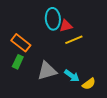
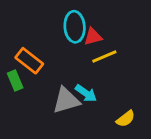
green rectangle: (18, 62) -> (15, 81), moved, turned -48
cyan arrow: (72, 76) -> (86, 93), moved

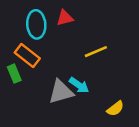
cyan ellipse: (75, 27) -> (36, 24), moved
red triangle: (93, 37) -> (65, 18), moved

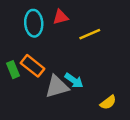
yellow line: (96, 52) -> (90, 34), moved
orange rectangle: (27, 55) -> (33, 66), moved

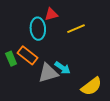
cyan ellipse: (34, 23) -> (38, 29), moved
yellow semicircle: (108, 102) -> (91, 86), size x1.5

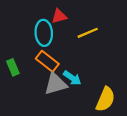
orange rectangle: (28, 55) -> (47, 61), moved
yellow semicircle: (91, 86) -> (105, 99), turned -30

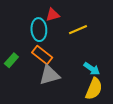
green rectangle: (13, 67) -> (11, 60), turned 64
cyan arrow: (72, 78) -> (92, 69), moved

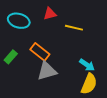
cyan ellipse: (39, 30) -> (19, 21), moved, turned -70
yellow line: (78, 30) -> (74, 28), turned 36

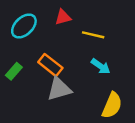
cyan ellipse: (19, 21) -> (24, 26), turned -60
cyan arrow: (87, 65) -> (101, 66), moved

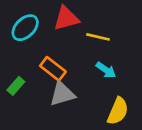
red triangle: (63, 17) -> (66, 18), size x1.5
green rectangle: (14, 71) -> (16, 86), moved

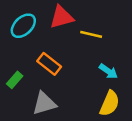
cyan arrow: (106, 70) -> (108, 71), moved
gray triangle: (62, 94) -> (44, 103), moved

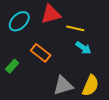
cyan arrow: (108, 71) -> (83, 48), moved
gray triangle: (44, 103) -> (63, 85), moved

